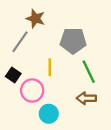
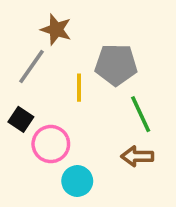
yellow line: (50, 67) -> (79, 88), moved

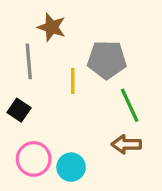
gray line: (31, 67) -> (29, 61), turned -40
pink circle: (51, 144) -> (34, 159), moved

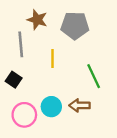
gray pentagon: (107, 60) -> (75, 26), moved
brown arrow: (126, 144) -> (80, 105), moved
cyan circle: (71, 167) -> (51, 107), moved

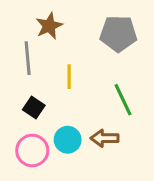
brown star: (37, 20) -> (49, 26), turned 30
gray pentagon: (75, 26) -> (118, 34), moved
black square: (14, 80) -> (34, 107), moved

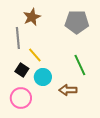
yellow line: (69, 77) -> (35, 55), moved, turned -42
cyan circle: (68, 140) -> (43, 77), moved

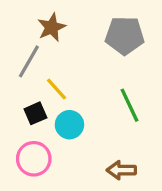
gray line: (18, 38) -> (29, 61), turned 35
black square: (22, 70) -> (35, 113), turned 32
brown arrow: (68, 90) -> (121, 170), moved

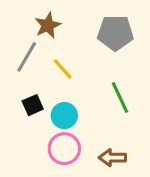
yellow line: (56, 89) -> (63, 69), moved
pink circle: (34, 159) -> (64, 149), moved

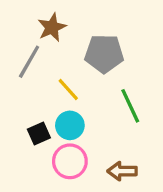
gray pentagon: (115, 33) -> (104, 54), moved
yellow line: (63, 69) -> (68, 89), moved
black square: (33, 105) -> (39, 134), moved

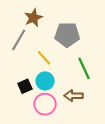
brown arrow: (122, 171) -> (73, 96), moved

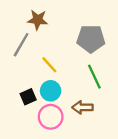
brown star: (33, 18) -> (38, 20), turned 30
gray pentagon: (67, 35) -> (91, 39), moved

